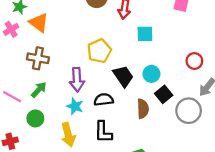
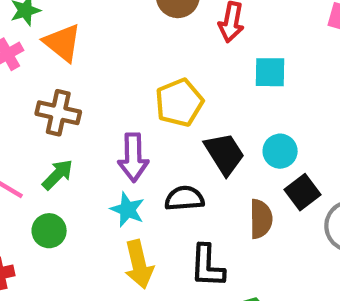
black L-shape: (103, 132) -> (207, 266), moved
yellow arrow: (68, 135) -> (139, 264), moved

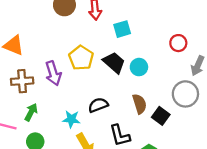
black trapezoid: (224, 154) -> (114, 62), moved
purple arrow: (133, 157) -> (53, 73), moved
black square: (303, 192) -> (161, 116), moved

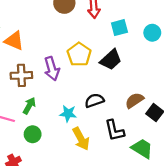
black trapezoid: (114, 62) -> (111, 60), turned 95
cyan circle: (139, 67) -> (152, 33), moved
brown semicircle: (140, 104) -> (134, 100), turned -108

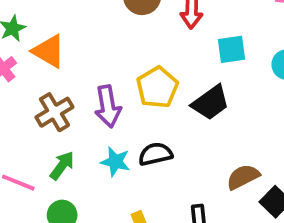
brown cross: (21, 75) -> (54, 112), turned -35
black semicircle: (94, 101) -> (155, 154), moved
cyan star: (68, 114) -> (115, 162), moved

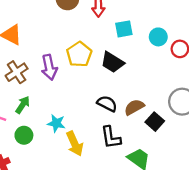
black trapezoid: (211, 103) -> (112, 62), turned 70
black semicircle: (155, 154) -> (107, 104), moved, turned 42
cyan star: (115, 162) -> (56, 123), moved

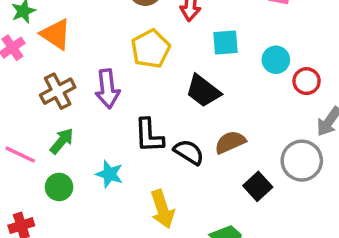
yellow pentagon: (79, 54) -> (151, 49), moved
brown semicircle: (134, 107) -> (230, 142), moved
black L-shape: (111, 137) -> (149, 136), moved
yellow arrow: (75, 144) -> (162, 209), moved

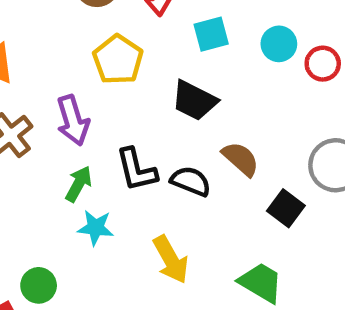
green arrow: (62, 141) -> (79, 184), moved
brown semicircle: (230, 142) -> (241, 159), turned 76
green circle: (59, 187) -> (39, 285), moved

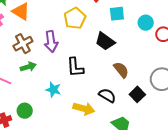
black semicircle: (191, 181) -> (107, 95), moved
green arrow: (79, 184) -> (28, 67), moved, turned 35
yellow arrow: (171, 260) -> (84, 109), turned -55

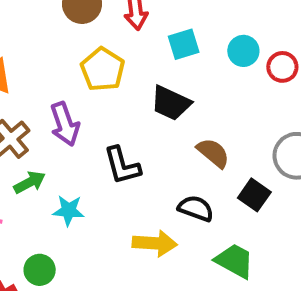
cyan star: (53, 90) -> (69, 211), moved

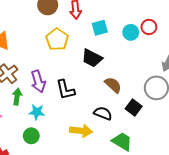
red circle: (282, 67) -> (149, 27), moved
purple arrow: (65, 124) -> (38, 81), moved
green arrow: (30, 182) -> (17, 97), turned -56
green circle: (40, 270) -> (31, 136), moved

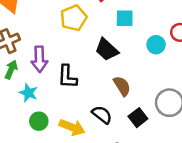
cyan circle: (131, 32) -> (156, 45), moved
green circle: (31, 136) -> (39, 121), moved

